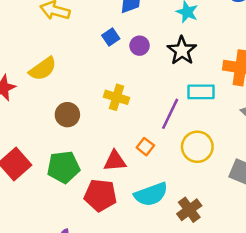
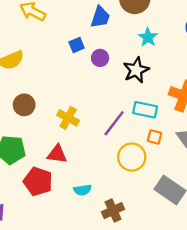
yellow cross: (117, 97) -> (68, 118), moved
orange square: (145, 147) -> (155, 137), moved, turned -35
cyan semicircle: (151, 194) -> (82, 190), size x0.6

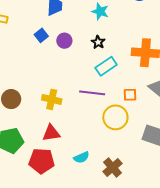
black star: (136, 70) -> (98, 42), size x0.6
cyan rectangle: (145, 110) -> (106, 66), moved, turned -30
purple line: (114, 123) -> (92, 93), turned 75

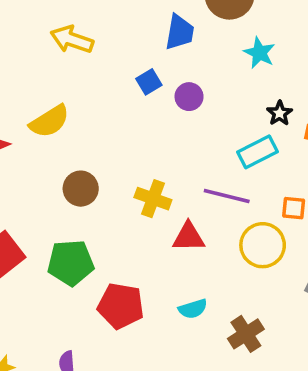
black star: (98, 42) -> (280, 113), moved
red triangle: (51, 133) -> (189, 237), moved

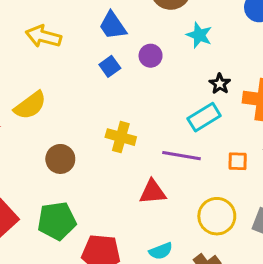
blue trapezoid: (180, 32) -> (113, 25), moved, turned 140
purple circle: (189, 97) -> (151, 56), moved
yellow cross: (153, 199) -> (121, 137), moved
yellow circle: (263, 245) -> (217, 216), moved

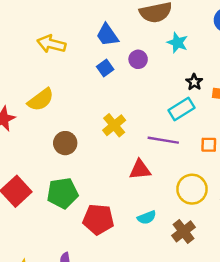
yellow cross: (121, 137) -> (114, 125), turned 35

